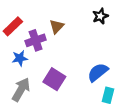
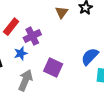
brown triangle: (57, 26) -> (62, 12), moved

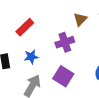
purple cross: (32, 36) -> (65, 42), moved

